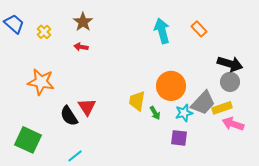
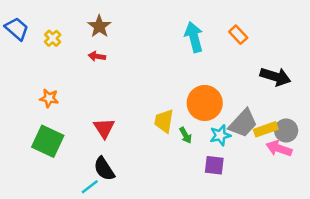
orange star: (41, 82) -> (49, 98), size x0.6
gray circle: (230, 82) -> (286, 131), moved
black semicircle: (69, 116) -> (104, 169), moved
green square: (28, 140) -> (48, 141), moved

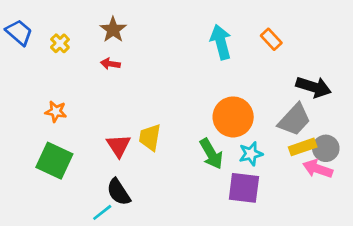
yellow trapezoid: (164, 121) -> (150, 137), moved
gray trapezoid: (243, 123) -> (294, 120), moved
green arrow: (186, 135) -> (211, 154), size x1.6
purple square: (214, 165) -> (244, 188), size x1.4

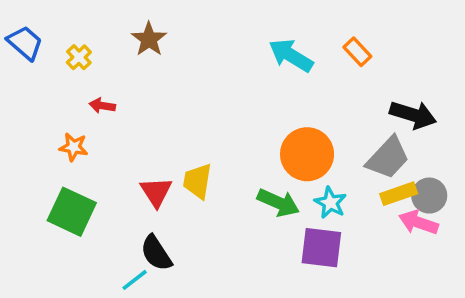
cyan arrow: (221, 42) -> (291, 55), turned -44
red arrow: (110, 64) -> (102, 106), moved
green arrow: (211, 154) -> (278, 203), turned -36
cyan star: (251, 154) -> (330, 203), turned -30

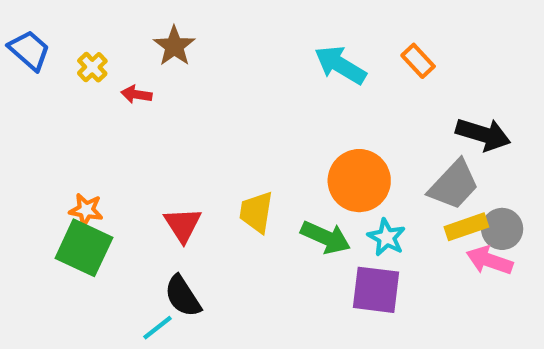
red arrow: (102, 106) -> (136, 94), moved
orange star: (74, 147) -> (86, 210), moved
yellow trapezoid: (197, 181) -> (256, 212), moved

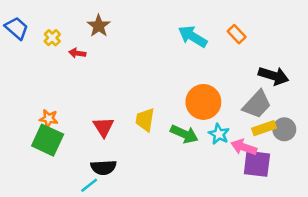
pink arrow: (489, 260) -> (244, 147), moved
purple square: (376, 290) -> (257, 164), moved
black semicircle: (183, 296) -> (103, 167), turned -60

